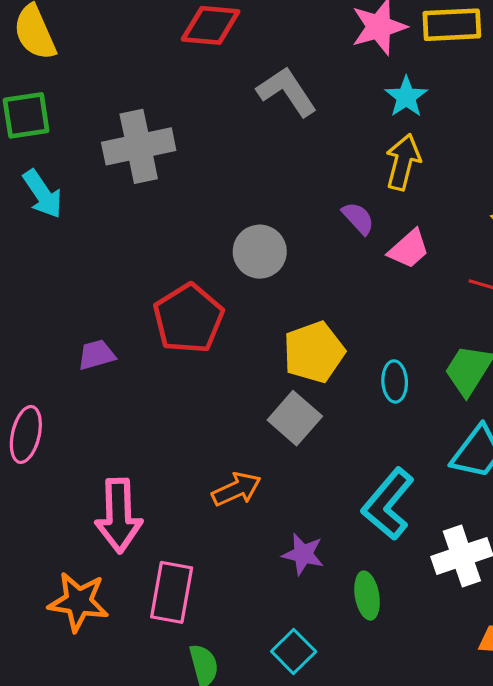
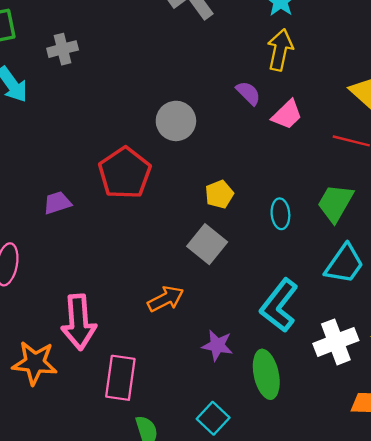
gray cross: (139, 146) -> (63, 49), moved, size x0.6
yellow pentagon: (314, 352) -> (219, 194), size x0.6
green ellipse: (367, 596) -> (266, 374), size x1.4
orange star: (78, 602) -> (35, 363), moved

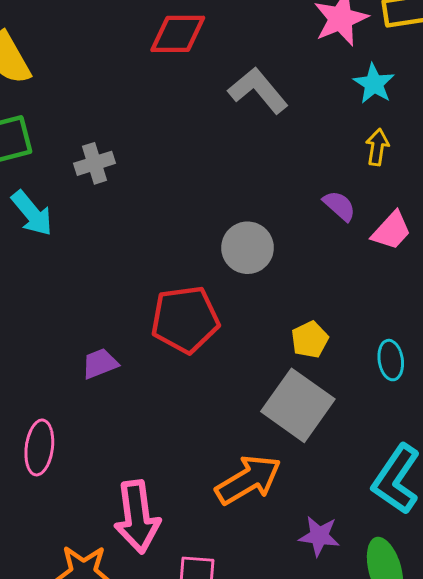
yellow arrow: (280, 50) -> (377, 147), size x0.7
red pentagon: (125, 173) -> (185, 319), turned 30
gray square: (207, 244) -> (298, 405), size x1.4
orange arrow: (166, 299) -> (248, 480), size x1.4

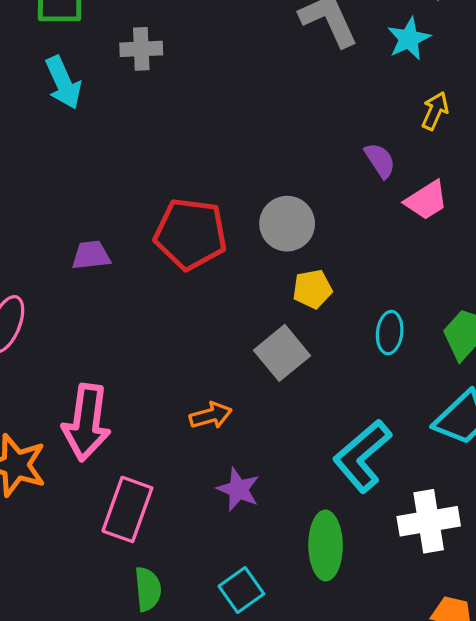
cyan star: (374, 84) -> (409, 39), moved
gray circle: (248, 248) -> (287, 224), moved
gray square: (298, 405) -> (282, 353), size x0.7
orange arrow: (248, 480) -> (211, 415), size x0.6
purple star: (319, 536) -> (238, 489), moved

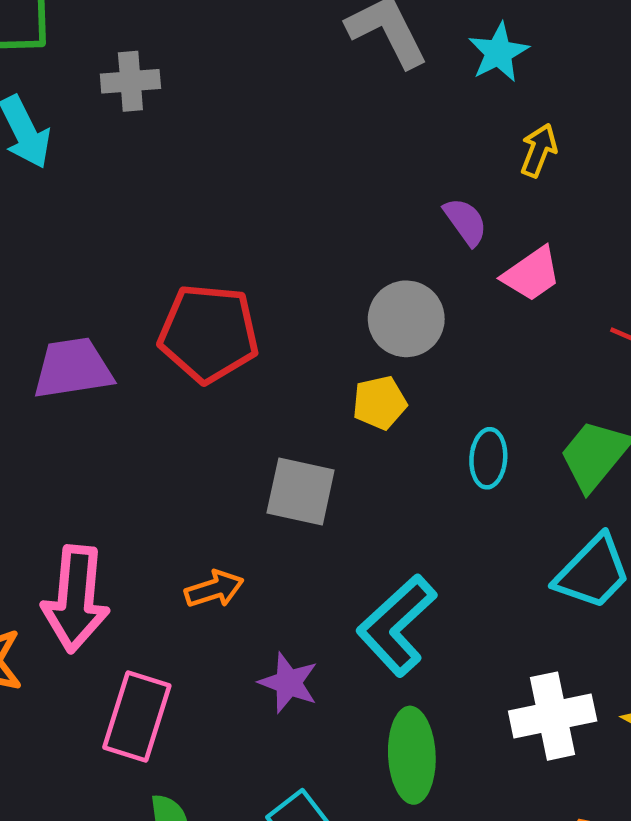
gray circle: (287, 224) -> (406, 319), moved
purple trapezoid: (91, 255) -> (73, 368), size x1.5
gray square: (282, 353) -> (301, 492), moved, turned -36
orange arrow: (211, 415) -> (214, 589), moved
cyan L-shape: (362, 456) -> (397, 625), moved

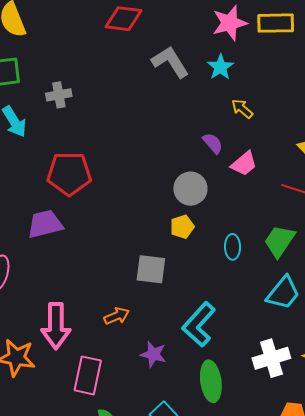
yellow arrow: (539, 150) -> (242, 109), turned -65
red pentagon: (209, 333) -> (69, 174), moved

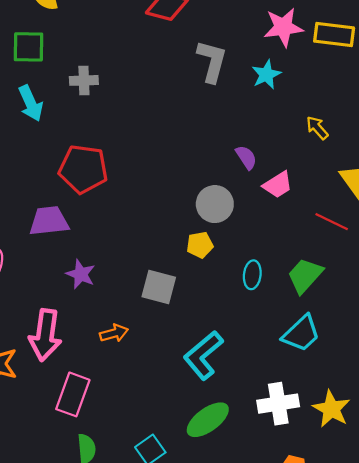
gray L-shape: (170, 62) -> (212, 61), turned 39
yellow arrow: (242, 109) -> (317, 128), moved
purple star: (153, 354) -> (81, 274), moved
green ellipse: (211, 381) -> (208, 420), turned 54

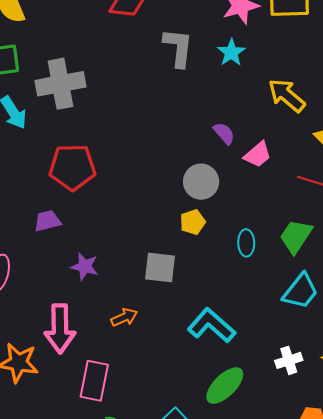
gray cross: (84, 80) -> (60, 84), size x1.8
yellow arrow: (317, 128) -> (287, 95), size x1.6
purple trapezoid: (49, 221) -> (47, 221), size x0.7
cyan L-shape: (203, 355) -> (211, 325), turned 90
white cross: (278, 404) -> (289, 360), size x0.7

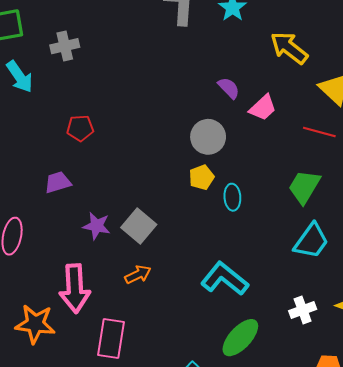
gray cross: (60, 84) -> (65, 46), size x0.6
red pentagon: (72, 167) -> (80, 128), size x0.6
cyan ellipse: (246, 243) -> (232, 197), moved
gray square: (160, 268) -> (139, 226), moved, turned 36

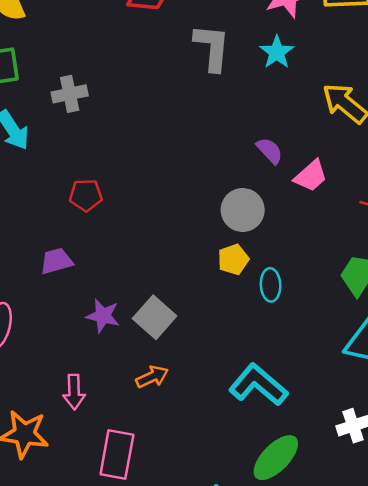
pink arrow: (75, 288) -> (74, 392), size x0.6

